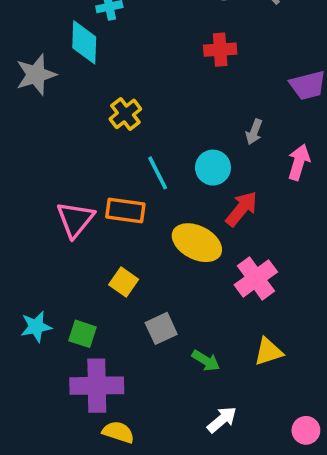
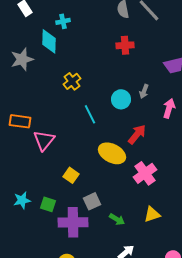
cyan circle: (213, 168) -> (121, 99), moved
orange rectangle: (125, 210) -> (20, 121), moved
purple cross: (97, 386) -> (73, 222), moved

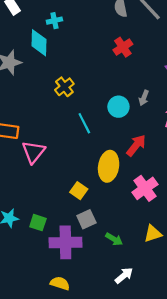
red cross: (125, 45) -> (123, 47), turned -30
yellow ellipse: (112, 153) -> (109, 166), turned 72
yellow square: (71, 175) -> (79, 191), moved

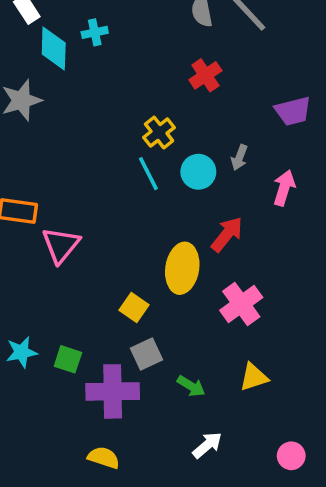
cyan diamond: (39, 43) -> (54, 49), moved
yellow cross: (64, 87) -> (159, 132), moved
cyan line: (84, 123) -> (148, 174), moved

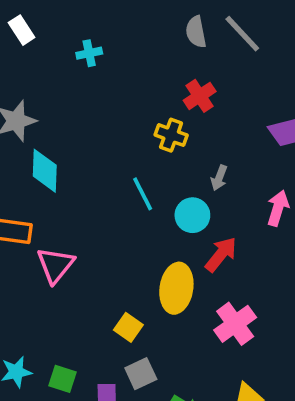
cyan diamond: (54, 49) -> (45, 171), moved
yellow cross: (159, 132) -> (171, 135), moved, turned -32
gray arrow: (239, 157) -> (219, 178), moved
cyan circle: (198, 172) -> (192, 215), moved

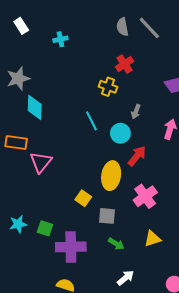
gray square: (141, 374) -> (107, 216), moved, turned 30

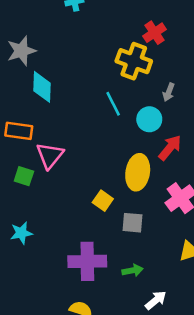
yellow cross: (108, 87) -> (134, 61), size x1.5
green square: (45, 228) -> (24, 176), moved
green arrow: (116, 244) -> (132, 270), moved, turned -42

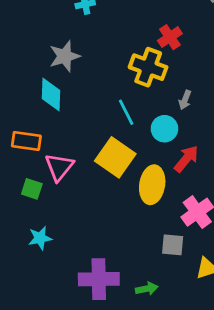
gray star: (21, 51) -> (65, 56), moved
yellow square: (103, 201) -> (115, 157), moved, size x1.8
gray square: (132, 223) -> (173, 245), moved
cyan star: (21, 233) -> (40, 238), moved

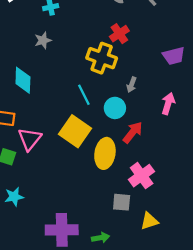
gray star: (65, 56) -> (43, 40), moved, size x0.7

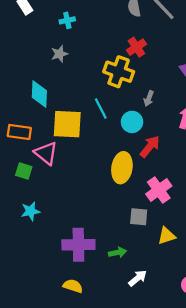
yellow square: (75, 131) -> (67, 124), moved, turned -32
pink triangle: (30, 139) -> (46, 153), turned -30

